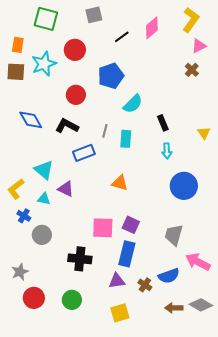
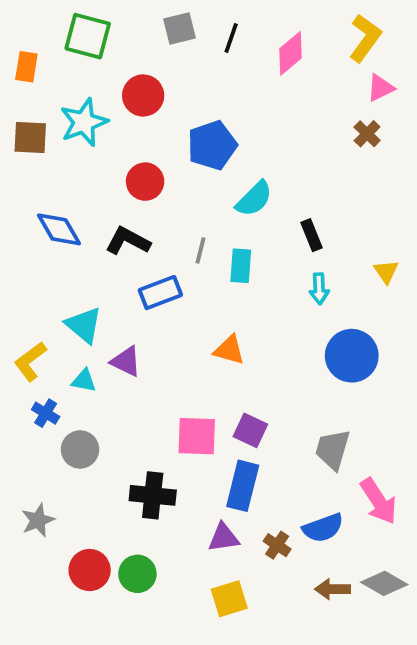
black line: (122, 37) -> (231, 38), moved, turned -35
orange rectangle: (18, 45) -> (26, 67), moved
yellow triangle: (204, 133) -> (386, 272), moved
pink arrow: (198, 262) -> (379, 501), turned -150
red circle: (34, 298) -> (90, 570), moved

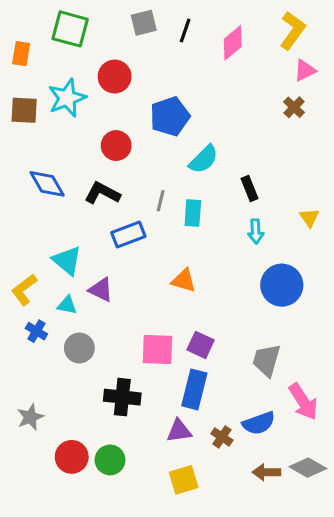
gray circle: (80, 449) -> (79, 348), moved

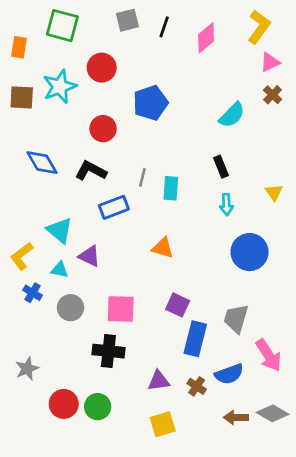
brown cross: (294, 107) -> (273, 95), moved
cyan semicircle: (204, 159) -> (232, 115), moved
pink square: (158, 350) -> (121, 309), moved
blue rectangle: (194, 389) -> (195, 339), moved

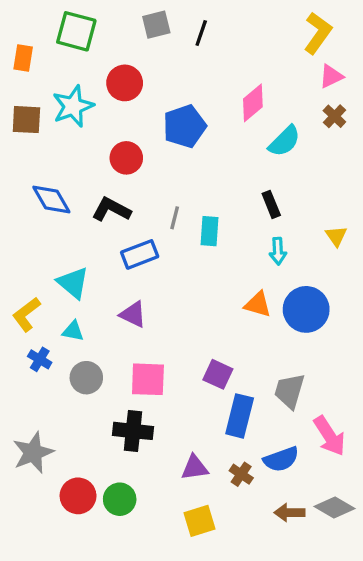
pink diamond: (206, 38) -> (253, 103), moved
orange triangle: (163, 248) -> (258, 304), moved
purple triangle: (89, 256) -> (133, 314), moved
gray star: (27, 369) -> (33, 453), size x1.4

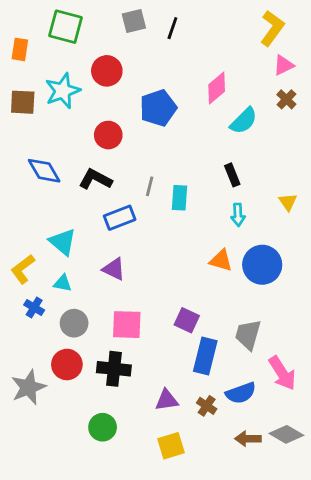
red circle: (78, 496) -> (67, 365), moved

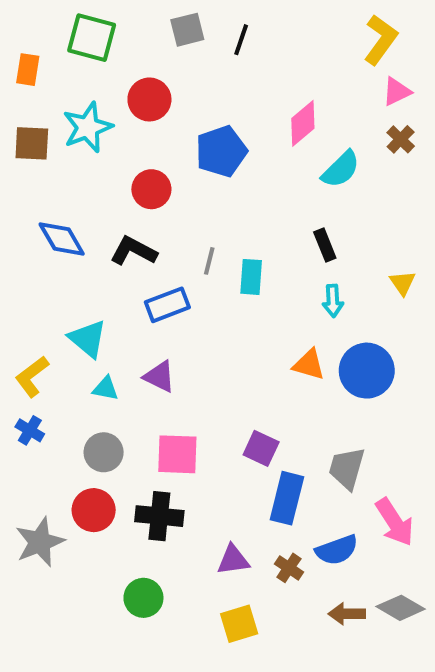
cyan triangle: (63, 283) -> (106, 389), moved
blue cross: (34, 307) -> (30, 430), moved

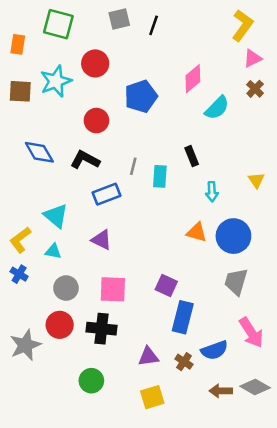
black rectangle: (325, 245) -> (192, 156), moved
cyan triangle: (106, 389) -> (53, 251), moved
gray trapezoid: (347, 468) -> (236, 282), moved

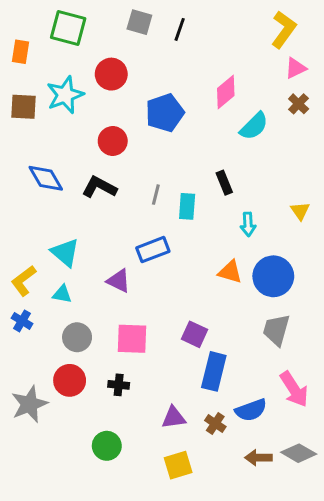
gray square: (119, 19) -> (139, 22), turned 30
blue rectangle: (107, 194) -> (153, 250), moved
black cross: (102, 329) -> (119, 385), size x0.6

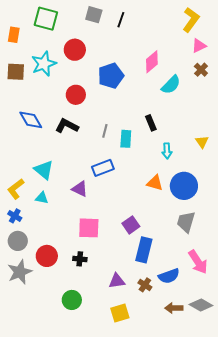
purple square: (194, 334) -> (131, 225), turned 30
gray circle: (77, 337) -> (18, 241), moved

